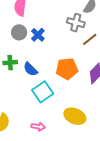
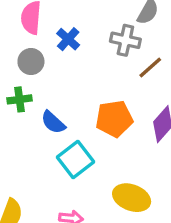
blue cross: (38, 35) -> (68, 39), moved
green cross: (10, 63) -> (20, 99), moved

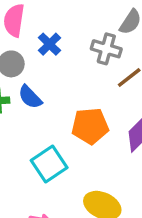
blue semicircle: (53, 122) -> (30, 97), moved

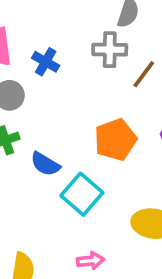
blue semicircle: (30, 97) -> (45, 164), moved

